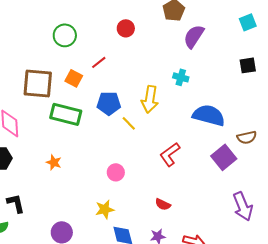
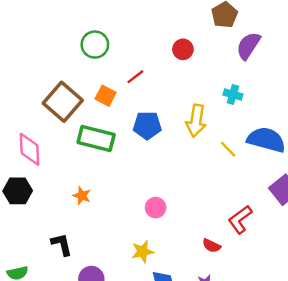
red circle: (126, 28) -> (183, 49), moved
brown square: (38, 83) -> (63, 102), turned 36
yellow line: (129, 123) -> (228, 149), moved
red L-shape: (170, 154) -> (240, 219), moved
black L-shape: (16, 203) -> (62, 244), moved

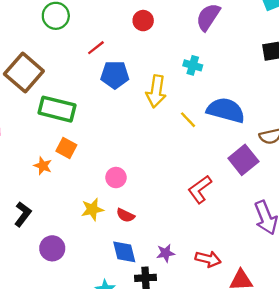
orange square: (106, 96) -> (66, 148), moved
blue pentagon: (147, 125) -> (115, 75), moved
black L-shape: (62, 244) -> (23, 214), turned 50
red semicircle: (211, 246) -> (125, 215), moved
yellow star: (142, 252) -> (92, 209), moved

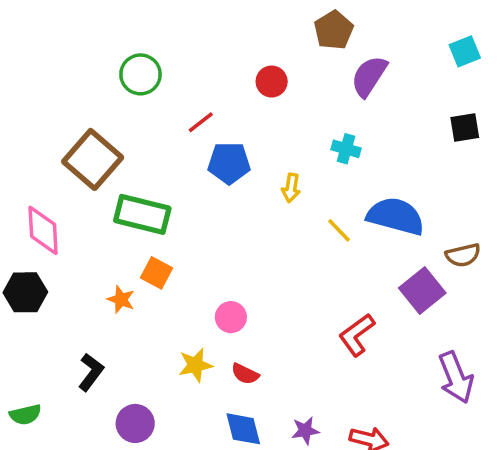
yellow arrow: (156, 91) -> (291, 188), size x0.6

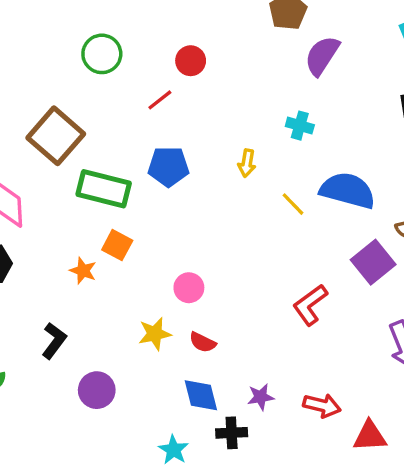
red circle: (272, 82) -> (191, 61), moved
blue pentagon: (229, 163) -> (168, 167), moved

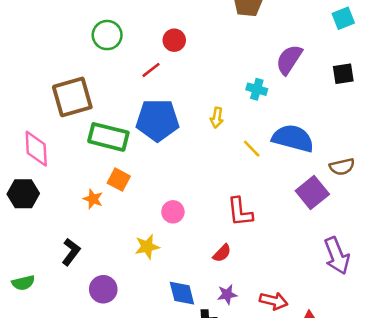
purple semicircle: (322, 56) -> (289, 60), moved
brown square: (56, 136) -> (72, 97), turned 33
blue pentagon: (168, 167) -> (157, 120), size x1.4
red L-shape: (310, 305) -> (240, 212), moved, turned -60
red semicircle: (203, 342) -> (222, 253), moved, turned -72

